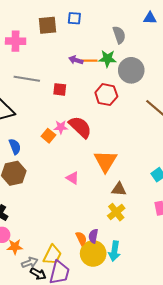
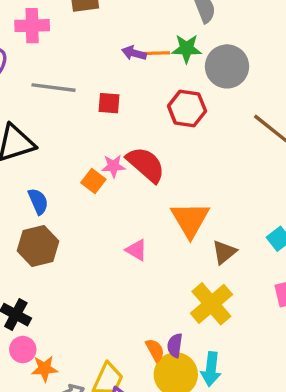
brown triangle: (119, 189) -> (224, 252), moved, turned -42
yellow cross: (116, 212) -> (211, 304), size x1.4

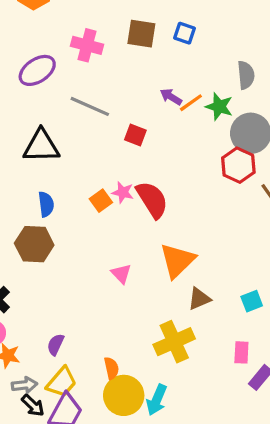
orange line: (156, 53) -> (191, 103), turned -50
red hexagon: (187, 109) -> (238, 165), moved
purple semicircle: (175, 345) -> (56, 345), moved

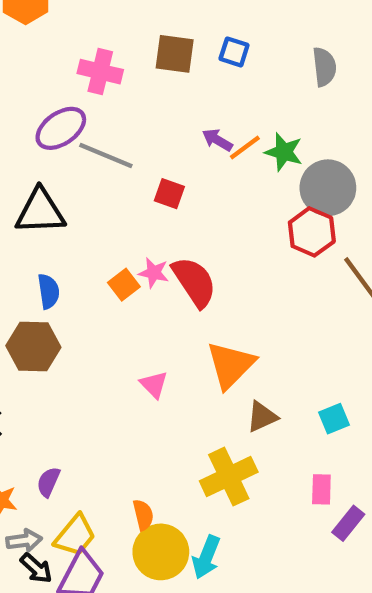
purple ellipse: (37, 70) -> (61, 128), moved
gray semicircle: (246, 75) -> (324, 67), moved
purple semicircle: (56, 345) -> (48, 482), moved

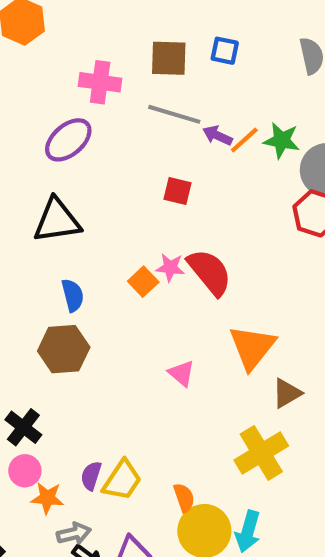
gray line: (106, 155) -> (174, 114), moved
yellow trapezoid: (75, 535) -> (122, 480), moved

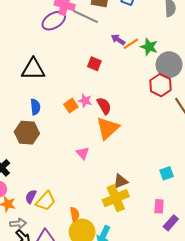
gray line: (174, 114) -> (86, 17), moved
purple ellipse: (68, 140) -> (54, 21), moved
red semicircle: (210, 272) -> (104, 106), size x0.7
orange triangle: (252, 347) -> (108, 128), moved
brown triangle: (287, 393) -> (121, 181), moved

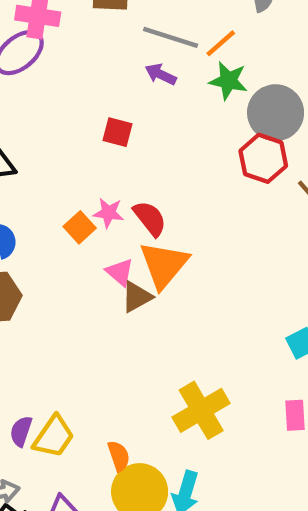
gray line: (86, 17) -> (171, 37), moved
orange line: (131, 44) -> (221, 43), moved
pink triangle: (83, 153) -> (120, 272), moved
brown triangle: (121, 181) -> (137, 297), moved

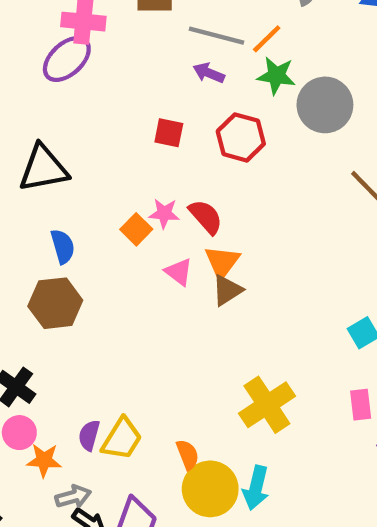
red hexagon: (263, 158) -> (241, 137), moved
orange triangle: (164, 265) -> (222, 262), size x0.7
brown triangle: (137, 297) -> (227, 290), moved

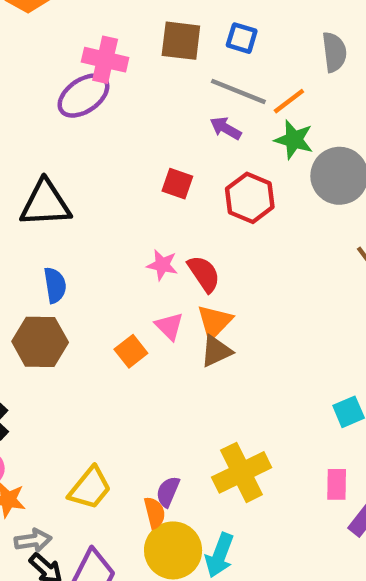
orange square: (136, 229) -> (131, 351), moved
purple semicircle: (89, 435) -> (168, 492), moved

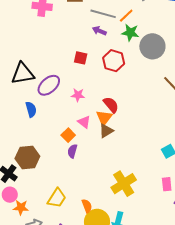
purple ellipse: (83, 96) -> (49, 85), moved
red semicircle: (204, 274) -> (111, 105), moved
brown hexagon: (40, 342) -> (27, 157), moved
purple semicircle: (168, 492) -> (72, 151), moved

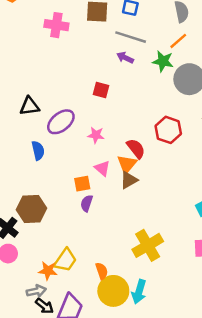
orange line: (126, 16) -> (178, 41), moved
red hexagon: (114, 61) -> (168, 130), moved
black triangle: (23, 73) -> (30, 106), size x0.7
orange square: (68, 135) -> (82, 184), turned 32
orange star: (21, 208) -> (48, 271), moved

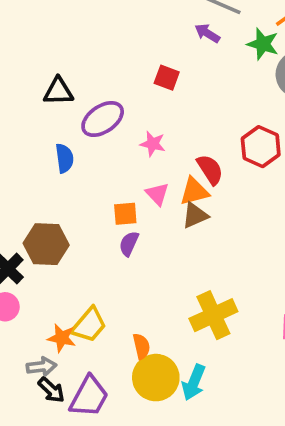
orange triangle: (127, 164) -> (194, 191), turned 30

